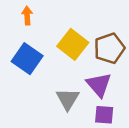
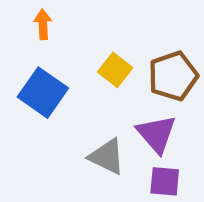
yellow square: (73, 44) -> (115, 70), size x0.7
gray triangle: (68, 99) -> (107, 157), turned -35

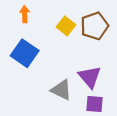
yellow square: (115, 70) -> (66, 26), moved
brown pentagon: (173, 76) -> (94, 26), moved

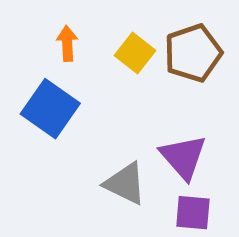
orange arrow: (25, 14) -> (67, 43), moved

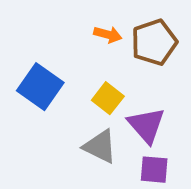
orange arrow: (67, 43) -> (108, 35), moved, turned 108
yellow square: (135, 53) -> (108, 98), moved

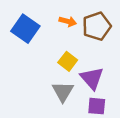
blue square: (40, 87) -> (25, 29), moved
gray triangle: (100, 146) -> (63, 92), turned 35

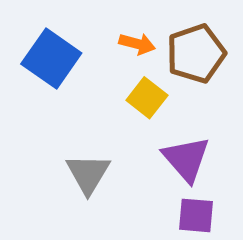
yellow square: (68, 61) -> (147, 98), moved
gray triangle: (63, 92) -> (88, 174), moved

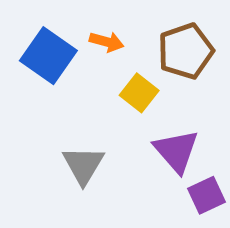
orange arrow: (137, 44) -> (107, 42), moved
purple square: (196, 215) -> (207, 195), moved, turned -30

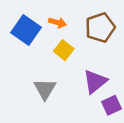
yellow square: (139, 93) -> (64, 50), moved
purple triangle: (176, 151) -> (95, 81), turned 32

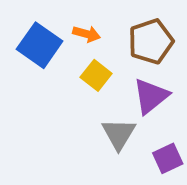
purple triangle: (95, 81) -> (151, 96), moved
gray triangle: (45, 89) -> (119, 134), moved

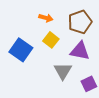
blue square: (40, 45) -> (21, 50), moved
purple triangle: (151, 96) -> (80, 51), turned 50

